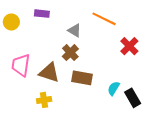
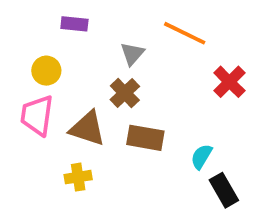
yellow circle: (11, 22) -> (46, 71), moved
gray triangle: (75, 30) -> (132, 54), turned 40
black rectangle: (133, 98) -> (224, 190), moved

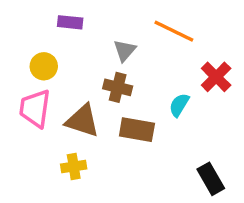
brown cross: (125, 93) -> (118, 87), turned -32
cyan semicircle: (201, 157) -> (179, 105), moved

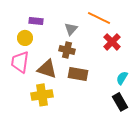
purple rectangle: (70, 22) -> (36, 21), moved
red cross: (216, 77) -> (112, 42), moved
cyan semicircle: (179, 105) -> (122, 78), moved
yellow cross: (74, 166) -> (42, 95), size x1.5

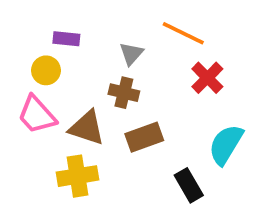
pink trapezoid: (20, 62) -> (37, 115), turned -50
brown rectangle: (78, 74) -> (144, 137), turned -30
cyan semicircle: (122, 78) -> (226, 145), size x1.6
black rectangle: (120, 102) -> (189, 185), moved

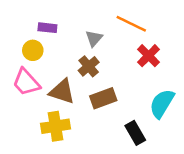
brown cross: (124, 93) -> (89, 66), turned 36

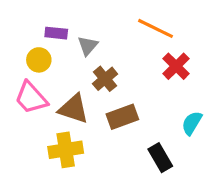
gray triangle: (94, 38) -> (88, 46), moved
cyan semicircle: (162, 104) -> (192, 123), size x0.7

